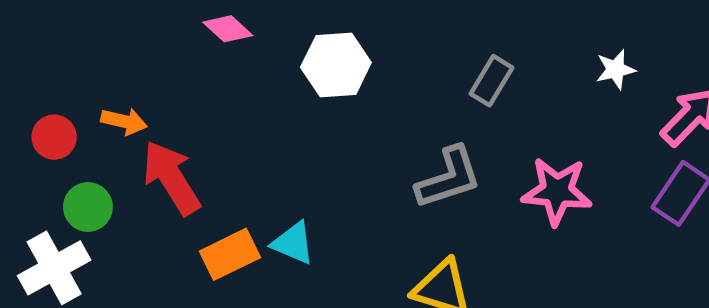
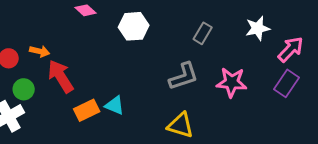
white star: (616, 69) -> (258, 28), size x1.4

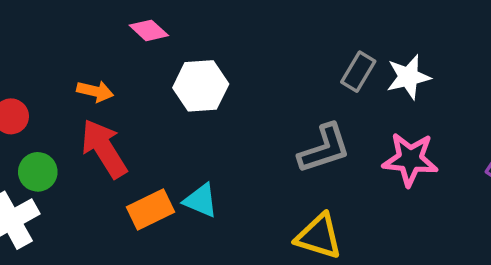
white hexagon: (134, 26) -> (201, 86), moved
white star: (258, 28) -> (408, 77), moved
orange arrow: (40, 51) -> (95, 91), moved

